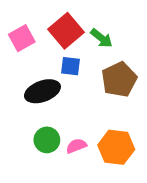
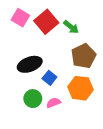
pink square: (22, 38) -> (20, 18), moved, turned -30
blue square: (70, 66) -> (49, 78), moved, turned 32
orange hexagon: (116, 147) -> (81, 88), moved

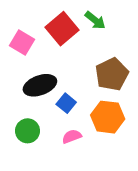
pink square: (20, 18) -> (22, 42), moved
green arrow: (71, 27) -> (95, 20), moved
green circle: (33, 99) -> (28, 131), moved

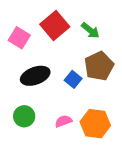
green arrow: (95, 20) -> (90, 30), moved
blue square: (66, 103) -> (73, 79), moved
orange hexagon: (108, 117) -> (95, 124), moved

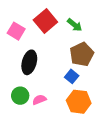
black ellipse: (35, 76) -> (29, 62), turned -55
blue square: (73, 79) -> (72, 76), moved
pink semicircle: (63, 121) -> (39, 100), moved

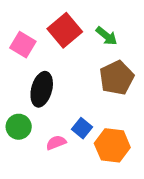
blue square: (72, 76) -> (82, 128), moved
green circle: (20, 96) -> (19, 127), moved

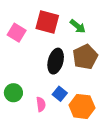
red square: (65, 30) -> (47, 22), turned -35
black ellipse: (42, 89) -> (56, 61), moved
pink semicircle: (56, 143) -> (41, 104), turned 104

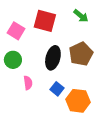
green arrow: (78, 26) -> (81, 16), moved
green circle: (13, 93) -> (13, 60), moved
pink semicircle: (41, 104) -> (28, 83), moved

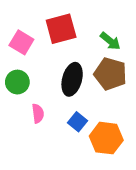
green arrow: (81, 16) -> (110, 41), moved
red square: (45, 21) -> (61, 29), turned -30
brown pentagon: (81, 54) -> (110, 74), turned -30

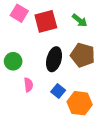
green arrow: (110, 41) -> (80, 20), moved
pink square: (21, 42) -> (19, 13), moved

